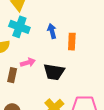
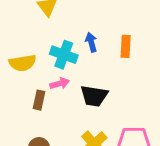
cyan cross: (19, 27) -> (64, 55), moved
orange rectangle: (72, 42) -> (126, 46), moved

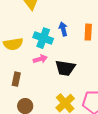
brown rectangle: (39, 100) -> (16, 79), moved

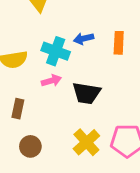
blue arrow: (63, 29) -> (84, 39), turned -88

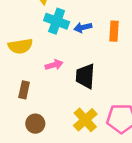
cyan cross: (56, 51) -> (57, 21), moved
black trapezoid: (86, 93) -> (85, 76), turned 85

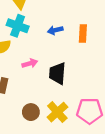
cyan cross: (57, 21) -> (18, 26), moved
brown circle: (35, 124) -> (31, 112), moved

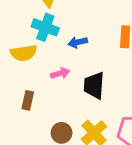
blue arrow: (55, 30) -> (78, 42), moved

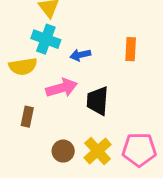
pink arrow: (60, 73) -> (62, 88), size x1.5

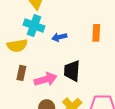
pink arrow: (62, 88) -> (46, 79), moved
brown rectangle: (27, 117) -> (21, 73), moved

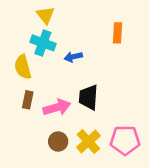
orange rectangle: (96, 33) -> (117, 33), moved
yellow semicircle: (17, 46) -> (23, 67), turned 84

